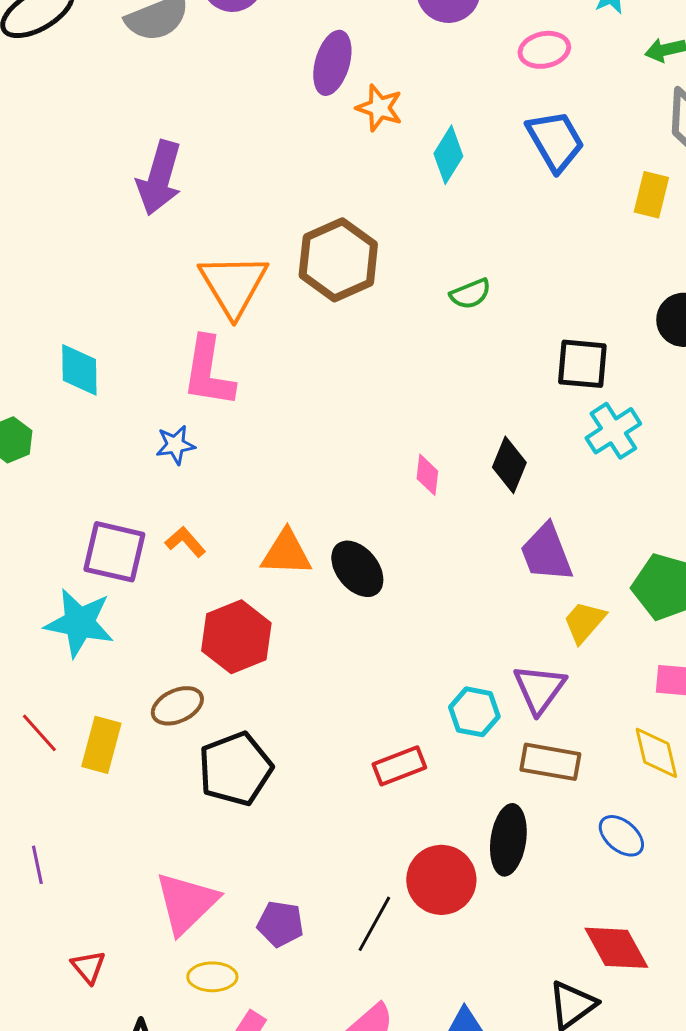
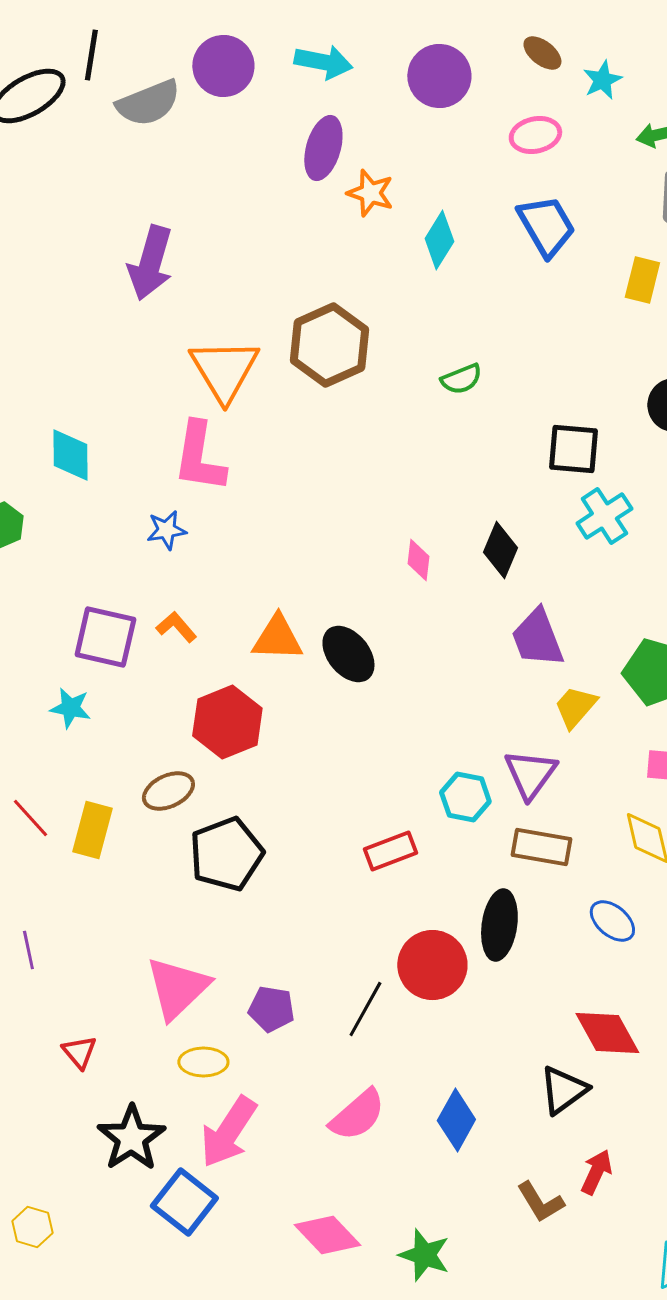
cyan star: (79, 623) -> (70, 708), size x0.6

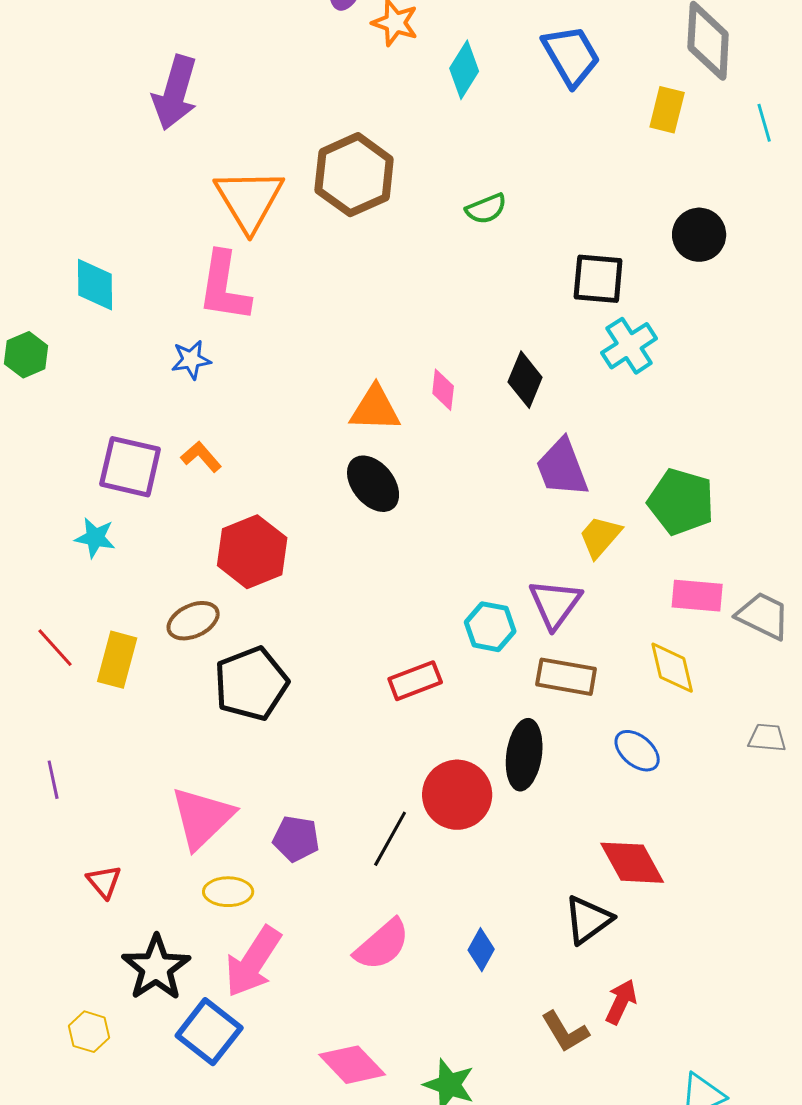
orange triangle: (277, 638) -> (375, 409), moved
blue diamond: (456, 1120) -> (481, 950), size x0.7
yellow hexagon: (32, 1227) -> (89, 1032), moved

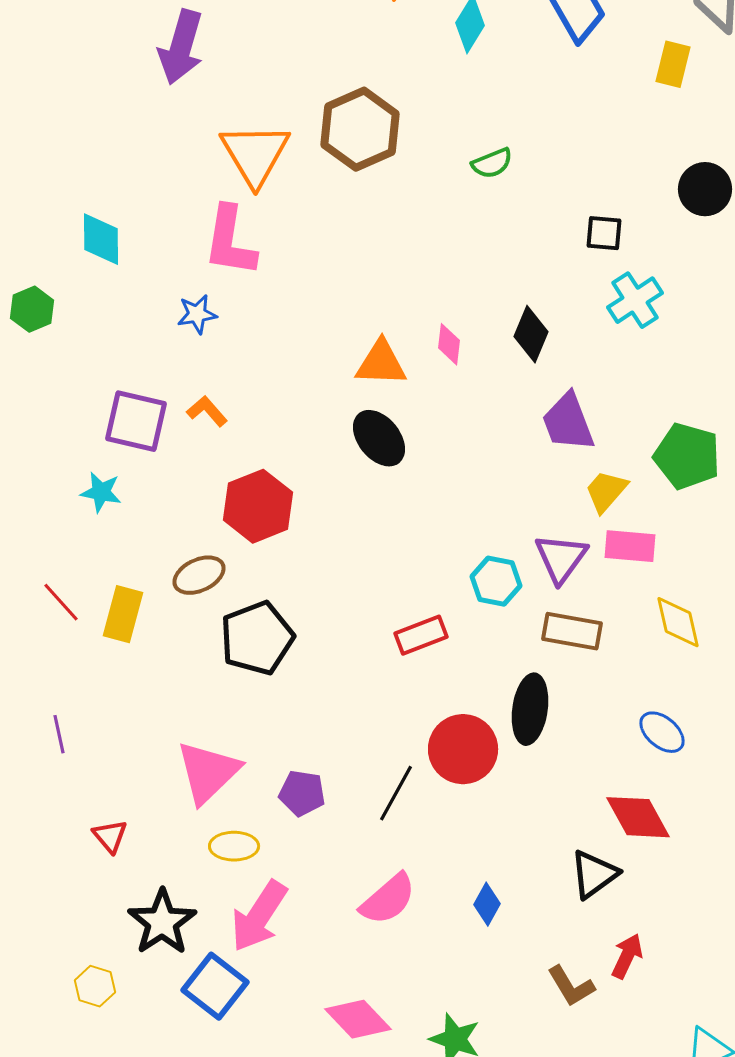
black square: (598, 279) -> (604, 233), size x0.7
pink rectangle: (697, 596) -> (630, 546), moved
blue ellipse: (637, 751) -> (662, 732), moved

